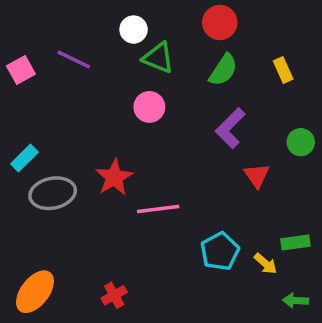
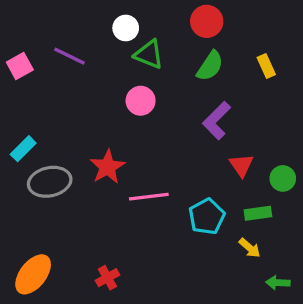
green circle: (301, 142) -> (283, 178), moved
green rectangle: (295, 242) -> (258, 213), moved
cyan pentagon: (220, 251) -> (207, 216), moved

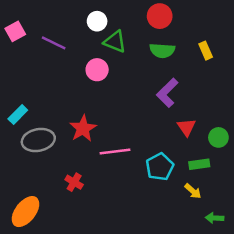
pink square: (20, 66) -> (15, 31), moved
green semicircle: (210, 66) -> (162, 51), turned 60
pink circle: (141, 101) -> (97, 70), moved
red cross: (107, 278) -> (74, 182), moved, turned -30

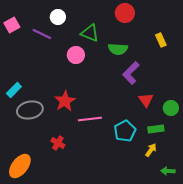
white circle: (97, 21) -> (58, 17), moved
green semicircle: (162, 51) -> (118, 49), moved
yellow arrow: (193, 191) -> (151, 150), turned -96

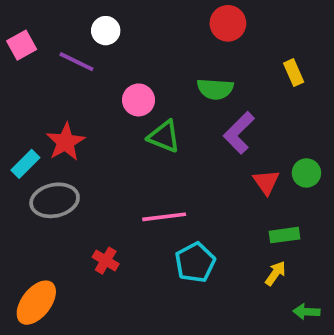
green triangle: (90, 33) -> (164, 136), moved
red star: (65, 101) -> (65, 142), moved
green circle: (171, 108) -> (306, 173), moved
cyan pentagon: (125, 131) -> (195, 262), moved

